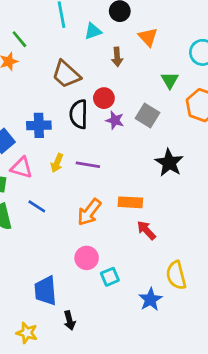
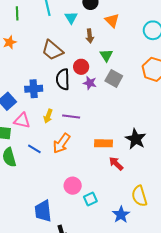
cyan triangle: (93, 31) -> (71, 18), turned -40
green line: (19, 39) -> (17, 13), moved, turned 40
green triangle: (170, 80) -> (106, 55), moved
black star: (169, 163) -> (136, 139), moved
orange arrow: (89, 212) -> (61, 143), moved

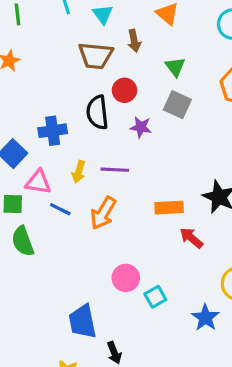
brown trapezoid: (52, 50) -> (96, 56), moved, turned -30
green triangle: (106, 55) -> (175, 67), moved
purple star: (90, 83) -> (141, 127), moved
blue line: (34, 149) -> (60, 209), moved

